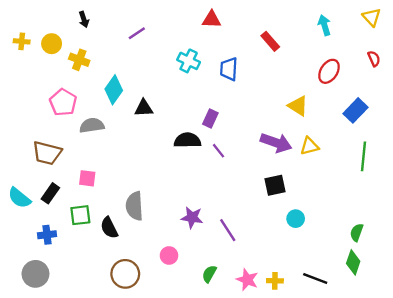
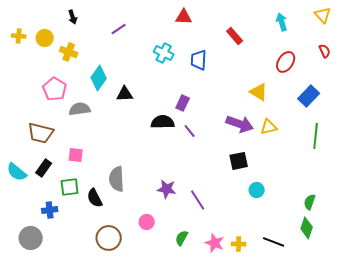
blue cross: (47, 235) -> (50, 210), moved

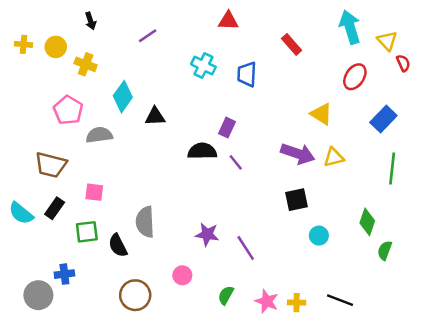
yellow triangle: (323, 15) -> (387, 41), moved
cyan arrow: (282, 22) -> (350, 27), size x1.5
blue cross: (50, 210) -> (64, 274), moved
green diamond: (307, 228) -> (367, 222), moved

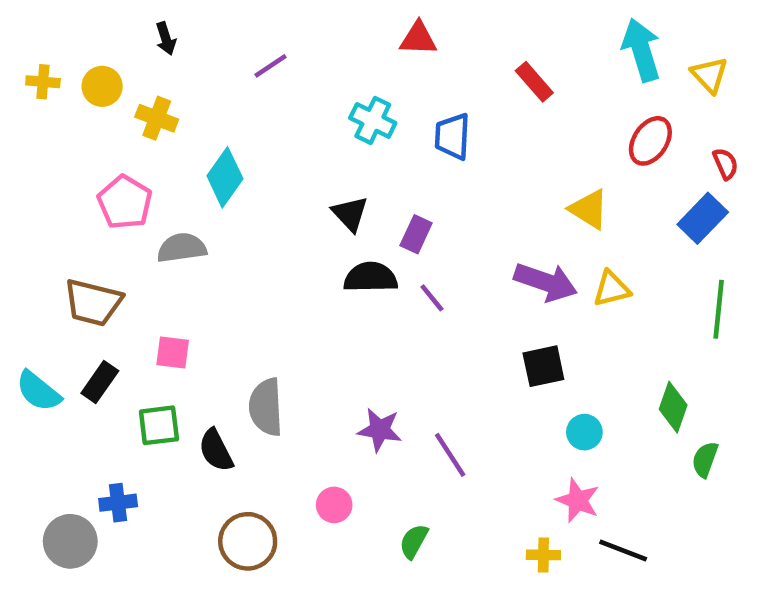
red semicircle: (403, 63) -> (725, 164), moved
black triangle: (155, 116) -> (350, 214), moved, turned 50
pink star: (267, 301) -> (578, 500), moved

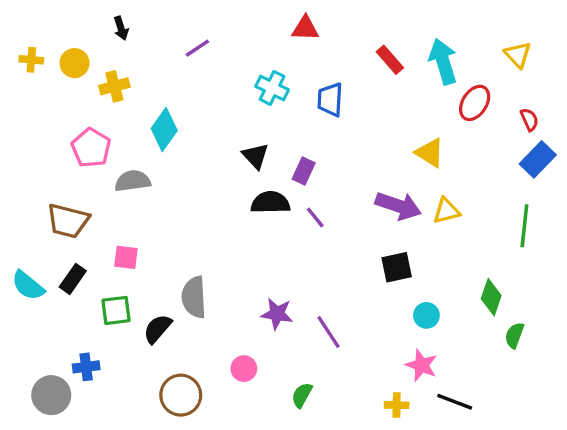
cyan arrow: (641, 50) -> (443, 61), moved
yellow cross: (157, 118) -> (114, 86), turned -36
blue rectangle: (703, 218) -> (538, 159), moved
black semicircle: (216, 450) -> (158, 329), turned 68

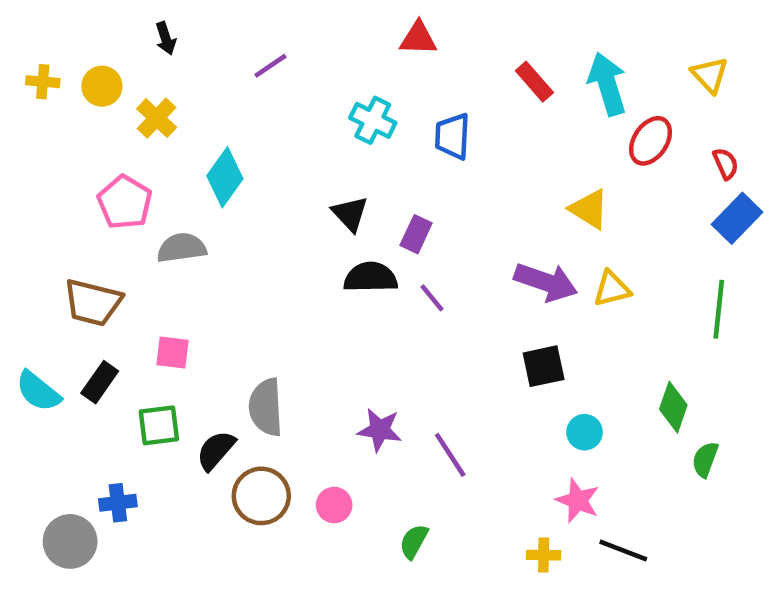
yellow cross: (114, 86) -> (157, 118), turned -32
brown circle: (181, 395) -> (261, 496), moved

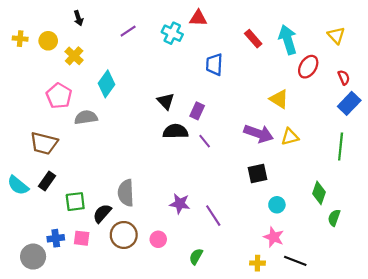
cyan cross: (373, 120) -> (172, 33), moved
pink square: (173, 353) -> (82, 238), moved

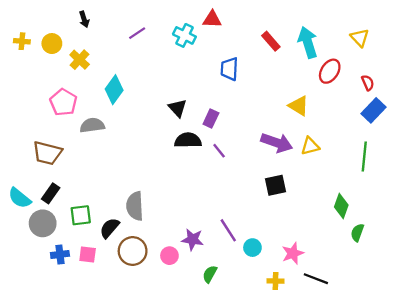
purple star: (180, 204) -> (193, 239), moved
cyan circle: (277, 205) -> (252, 248), moved
pink star: (274, 237) -> (293, 253), turned 30
gray circle: (33, 257) -> (43, 223), moved

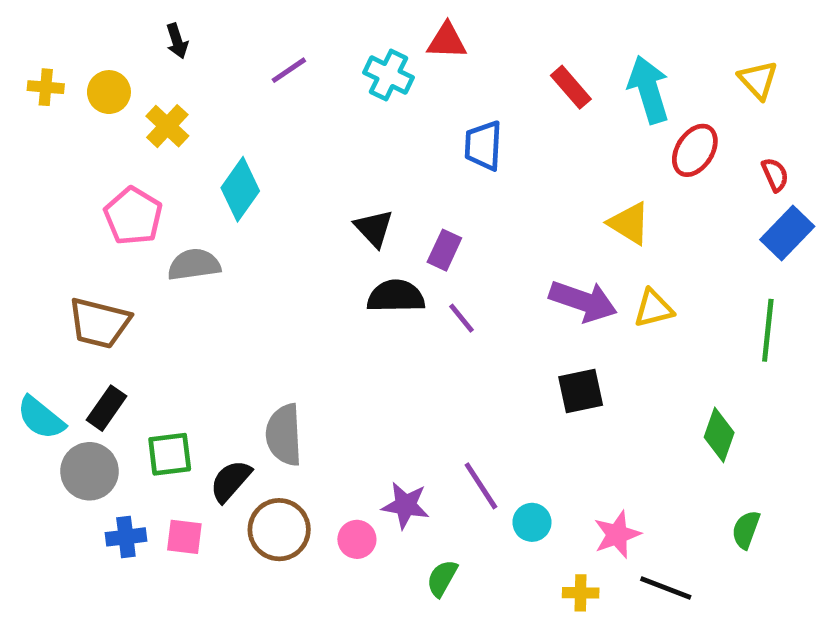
green semicircle: (357, 233) -> (746, 530), moved

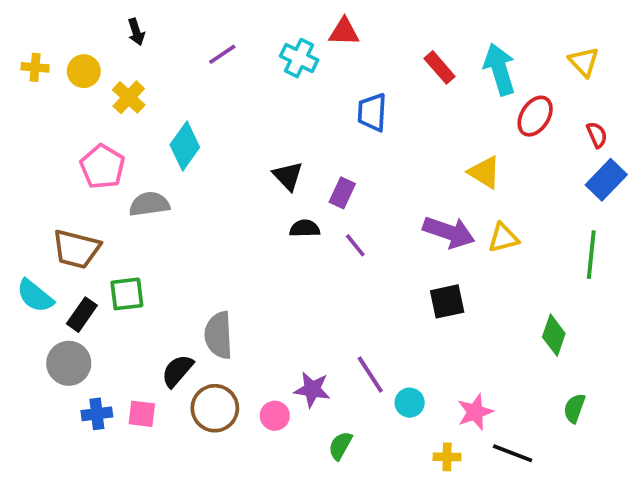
black semicircle: (396, 296) -> (305, 228), size x0.7
cyan semicircle: (41, 418) -> (35, 296), moved
green square: (170, 454) -> (127, 294), moved

